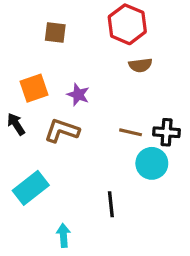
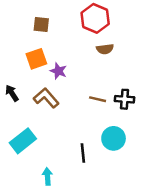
orange square: (34, 88) -> (36, 59), moved
brown L-shape: (62, 131) -> (46, 98), turned 30
cyan circle: (152, 163) -> (114, 138), moved

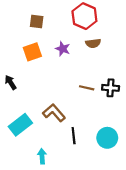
purple star: (58, 71) -> (63, 49), moved
brown L-shape: (46, 98) -> (54, 113), moved
cyan circle: (114, 138) -> (107, 138), moved

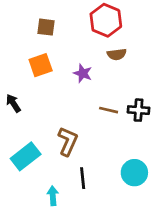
purple star: (63, 49) -> (83, 73), moved
brown L-shape: (54, 113) -> (68, 141), turned 65
black line: (74, 136) -> (83, 178), moved

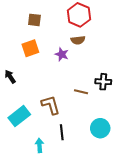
brown semicircle: (117, 54) -> (78, 40), moved
brown line: (109, 110) -> (81, 92), moved
brown L-shape: (68, 141) -> (51, 105), turned -40

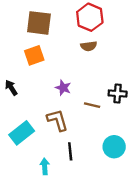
brown square: (34, 20) -> (39, 23), size x1.6
purple star: (62, 54) -> (63, 88), moved

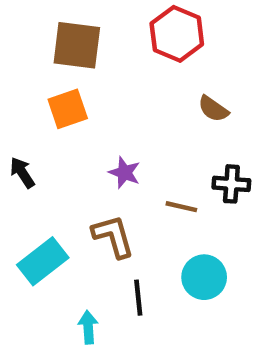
brown semicircle: (89, 46) -> (213, 109), moved, turned 42
cyan circle: (114, 147) -> (204, 277), moved

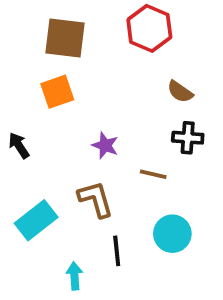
black cross: (231, 184) -> (188, 138), moved

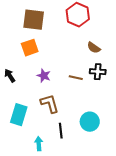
purple star: (105, 145) -> (44, 76), moved
brown line: (153, 174) -> (76, 78), moved
cyan rectangle: (36, 220) -> (19, 115), turned -35

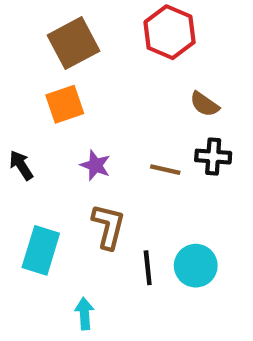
brown square: (34, 20) -> (74, 43), turned -35
brown L-shape: (50, 104) -> (108, 226), turned 30
black line: (61, 131) -> (148, 268), moved

